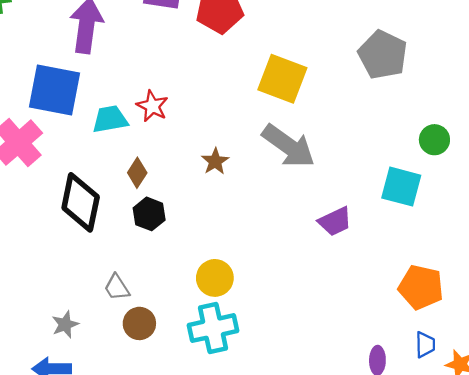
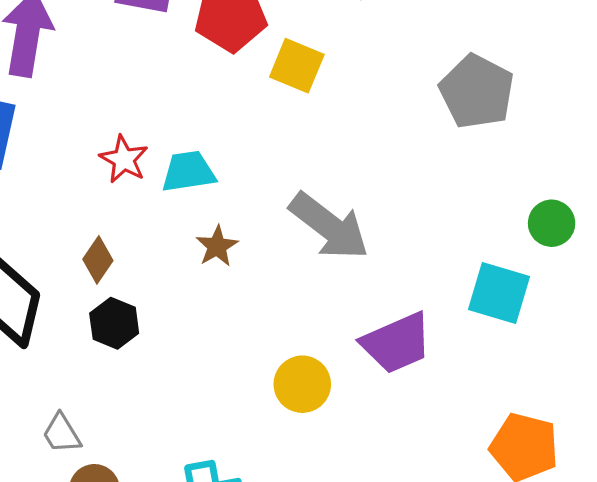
yellow square: (282, 79) -> (297, 66), moved, size x0.7
cyan trapezoid: (110, 119) -> (188, 172), moved
purple trapezoid: (335, 221) -> (397, 343), size x1.4
yellow circle: (215, 278) -> (302, 384), moved

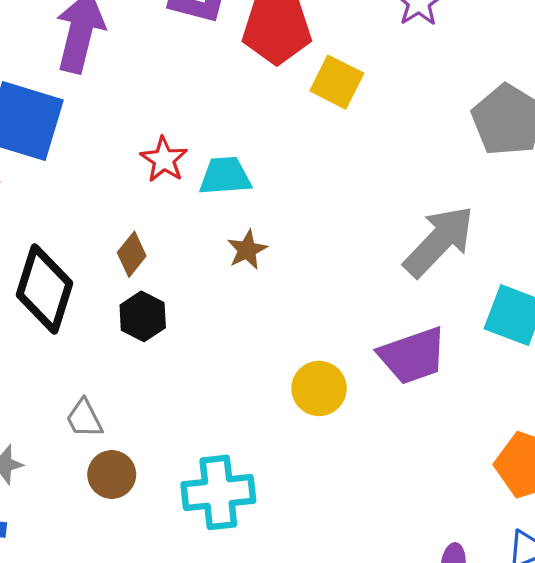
gray arrow: (329, 226) -> (439, 241), moved, turned -88

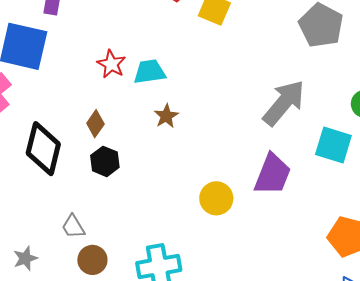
purple trapezoid: (413, 356) -> (272, 174), turned -45

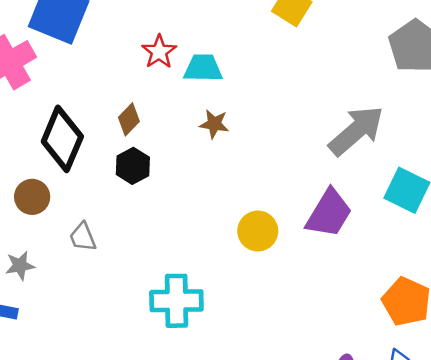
brown star: (166, 116) -> (214, 124), turned 30
brown circle: (92, 260) -> (32, 197), moved

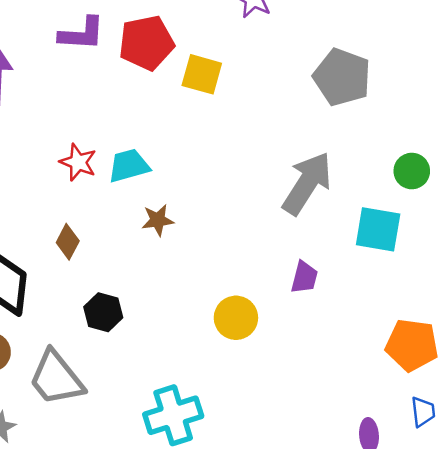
black hexagon: (133, 166) -> (103, 312), moved
purple trapezoid: (329, 213) -> (304, 277), size x0.6
gray trapezoid: (83, 237) -> (56, 378), size x1.8

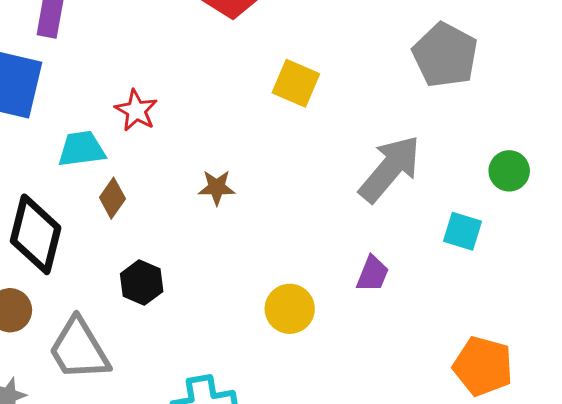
yellow square: (202, 74) -> (296, 83), moved
cyan trapezoid: (129, 166) -> (81, 149), moved
cyan square: (378, 229) -> (462, 231), size x0.7

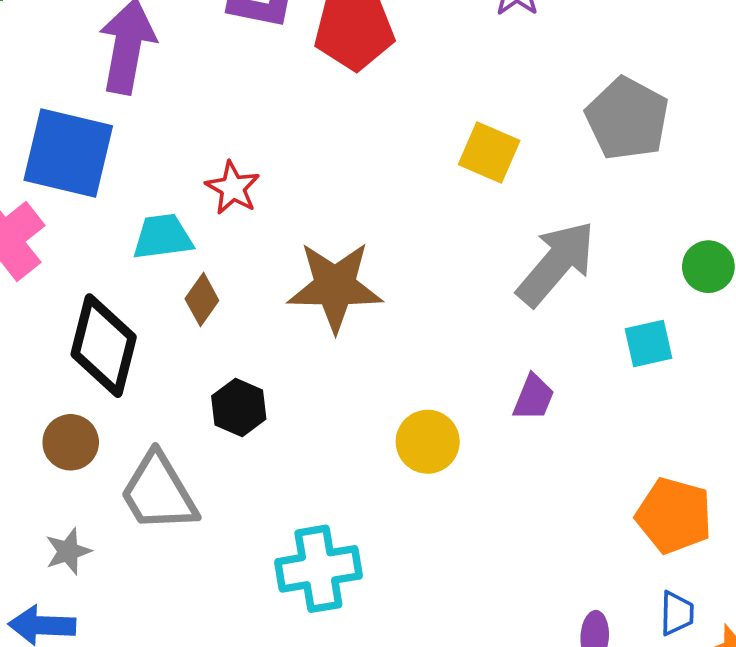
yellow square: (296, 83) -> (489, 153), moved
brown star: (217, 187) -> (335, 286), size x2.0
cyan square: (462, 231) -> (649, 343), turned -30

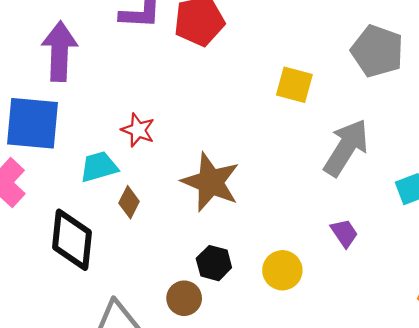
brown star: (335, 286) -> (211, 182), turned 30
purple trapezoid: (534, 397) -> (344, 233), turned -48
black hexagon: (239, 408) -> (214, 263), moved
brown circle: (71, 442) -> (184, 298), moved

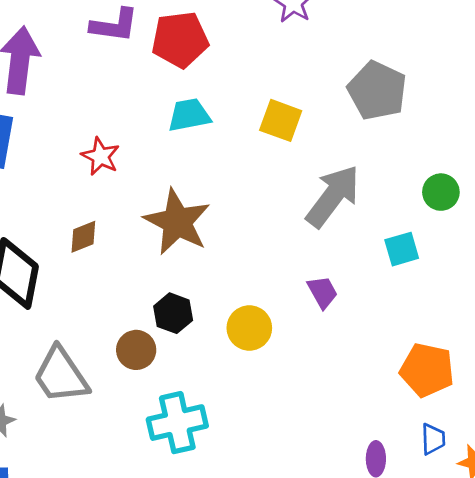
cyan trapezoid: (99, 167) -> (189, 115), moved
brown diamond: (129, 202) -> (83, 237), turned 36

